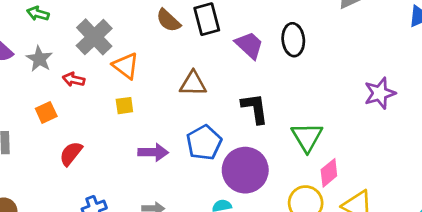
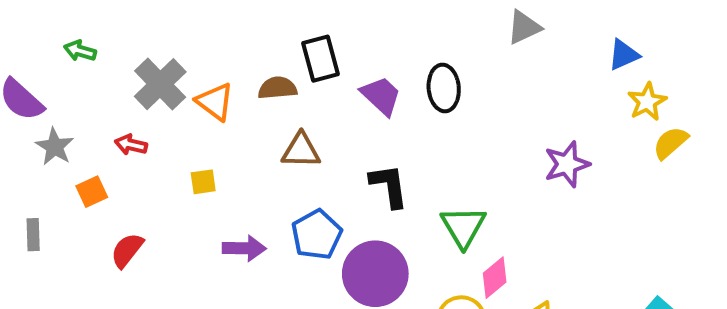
brown semicircle: (168, 20) -> (278, 88), moved, turned 132
gray star: (39, 59) -> (55, 147), moved
orange triangle: (126, 66) -> (215, 102), moved

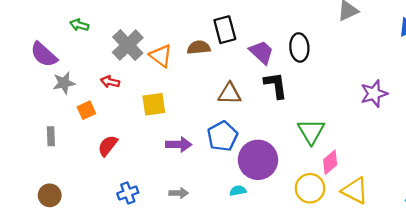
gray star: (55, 147) -> (64, 83), turned 30
brown triangle: (301, 151) -> (230, 94), moved
yellow square: (203, 182) -> (154, 104), size x1.5
black L-shape: (389, 186) -> (276, 85), moved

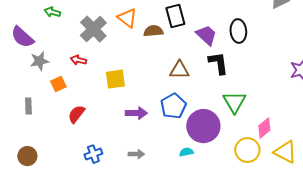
orange triangle: (161, 56) -> (127, 18), moved
green triangle: (311, 131) -> (234, 102), moved

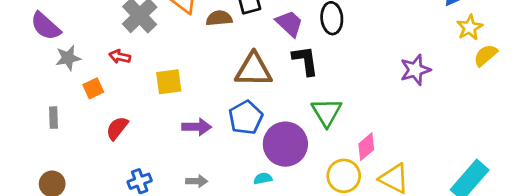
brown triangle: (179, 70) -> (254, 70), size x1.4

